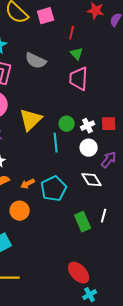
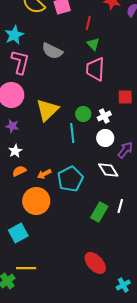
red square: (109, 124) -> (125, 97), moved
orange circle: (20, 211) -> (36, 201), size x1.4
green rectangle: (83, 222) -> (99, 212), turned 54
cyan cross: (90, 295) -> (123, 285), moved

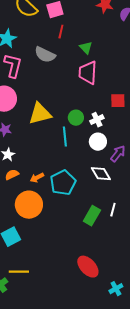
red line: (88, 23) -> (61, 32), moved
yellow triangle: (47, 110) -> (40, 114), turned 30

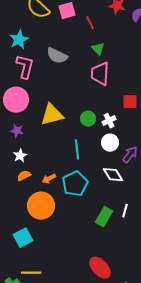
red line: (61, 32) -> (90, 23), moved, turned -40
cyan line: (65, 137) -> (77, 150), moved

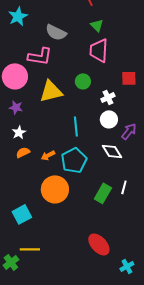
pink L-shape: (25, 67) -> (40, 56), moved, turned 85
green circle: (88, 119) -> (83, 81), moved
orange circle: (41, 206) -> (55, 189), moved

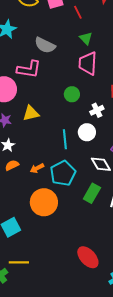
yellow triangle: (51, 91) -> (31, 113), moved, size x0.7
white circle: (109, 119) -> (87, 132), moved
green rectangle: (103, 193) -> (92, 193), moved

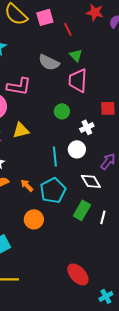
gray semicircle: (45, 45) -> (49, 62), moved
orange arrow: (37, 168) -> (27, 185), turned 72
orange circle: (44, 202) -> (34, 219), size x0.7

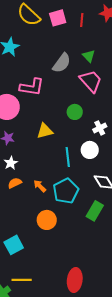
red line: (68, 29) -> (82, 20), moved, turned 32
gray semicircle: (49, 62) -> (62, 63), turned -80
pink trapezoid: (78, 80) -> (91, 81), turned 135
yellow triangle: (21, 130) -> (45, 131), moved
red ellipse: (78, 274) -> (75, 280), moved, turned 50

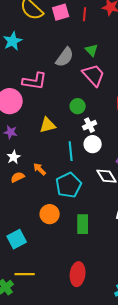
white cross: (100, 128) -> (90, 125), moved
orange arrow: (40, 186) -> (40, 169), moved
green rectangle: (95, 211) -> (83, 224), moved, turned -30

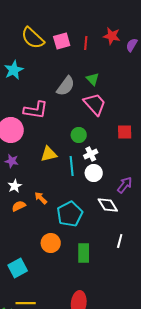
cyan line: (71, 151) -> (72, 166), moved

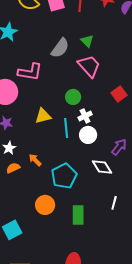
red square: (125, 132) -> (119, 94), turned -35

